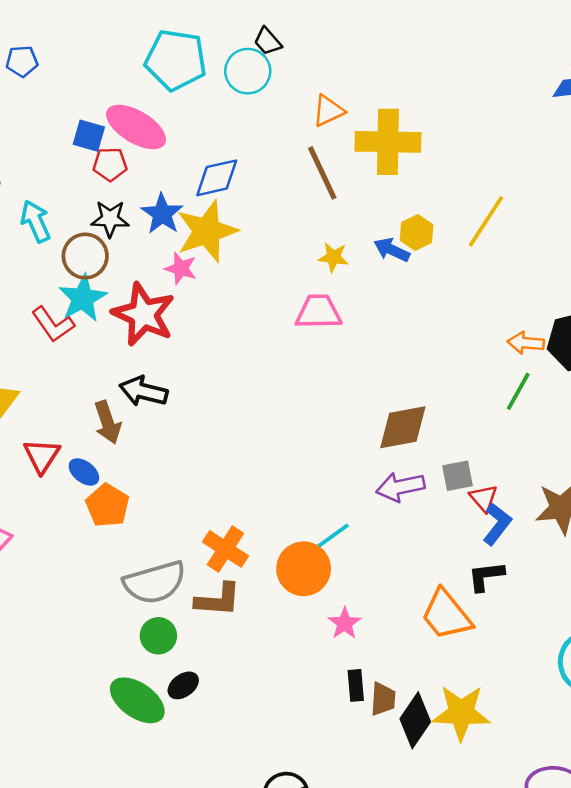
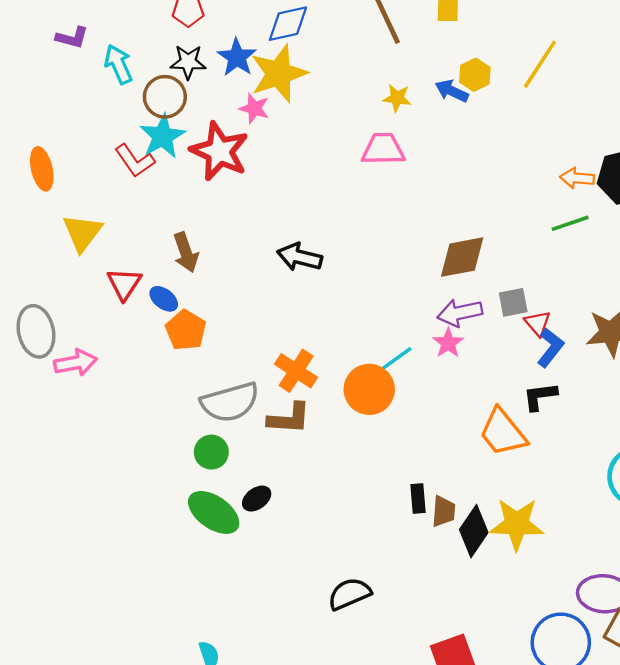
black arrow: (144, 391) -> (300, 257), moved
green line: (518, 391) -> (570, 223), turned 42
pink star: (345, 623) -> (448, 343), moved
green circle: (158, 636) -> (211, 452), moved

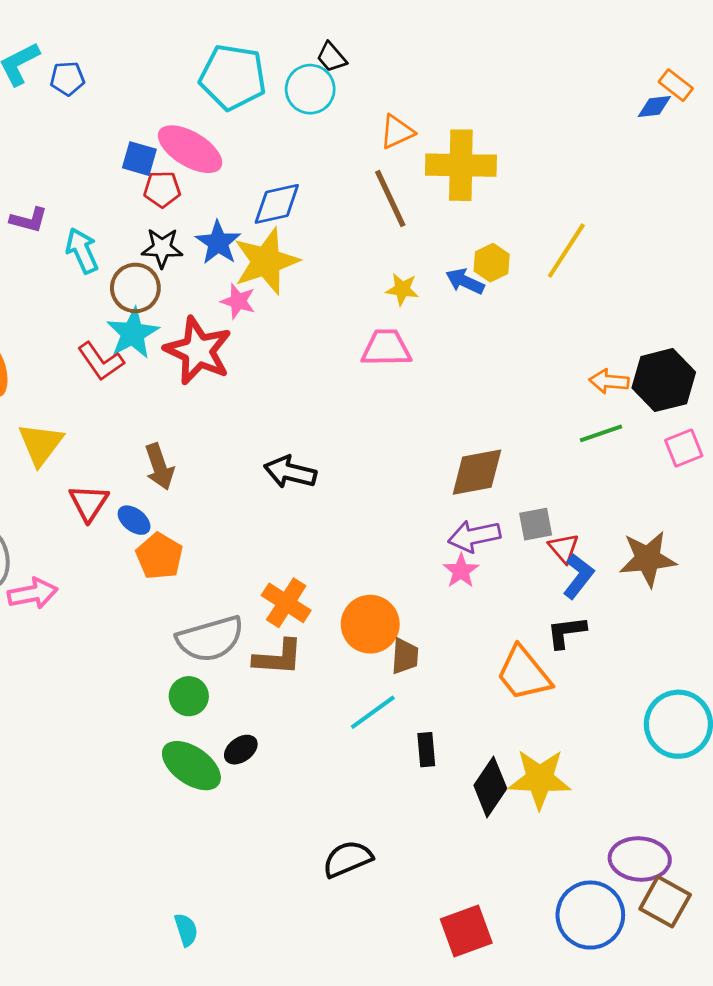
cyan line: (392, 362) -> (373, 712), moved
brown trapezoid: (444, 511) -> (405, 656), moved

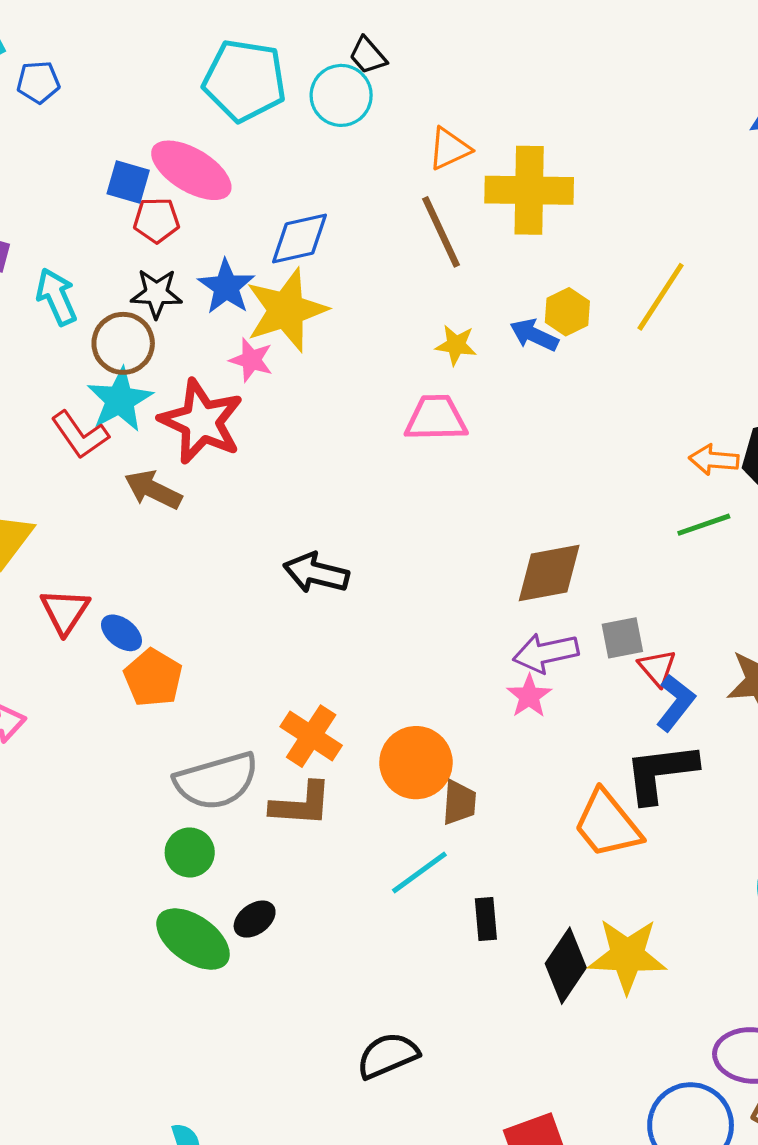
brown arrow: (159, 467) -> (153, 490), moved, turned 135
black L-shape: (566, 632) -> (661, 773), size x1.5

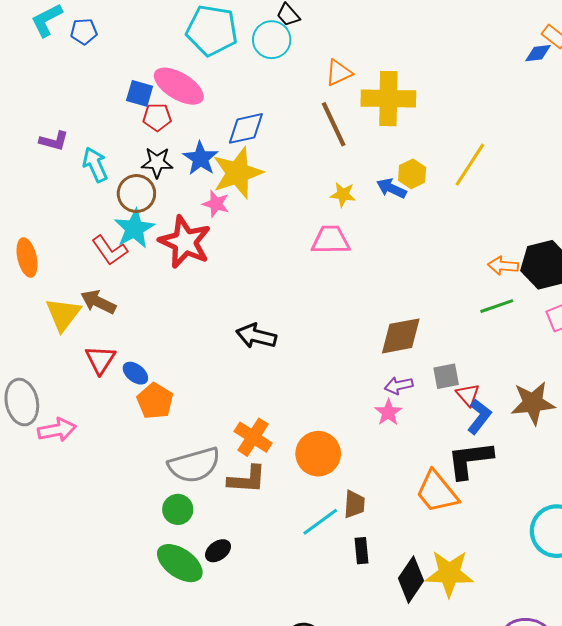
brown arrow: (153, 490) -> (98, 302), moved
purple arrow: (546, 653) -> (399, 386), size x0.7
brown trapezoid: (459, 803) -> (354, 504), moved

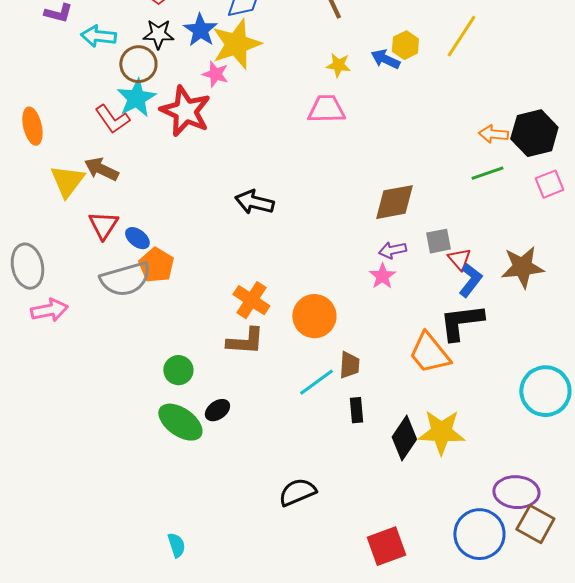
cyan arrow: (95, 165) -> (98, 36), turned -60
pink arrow: (57, 430) -> (49, 310), moved
gray semicircle: (194, 465) -> (125, 279), moved

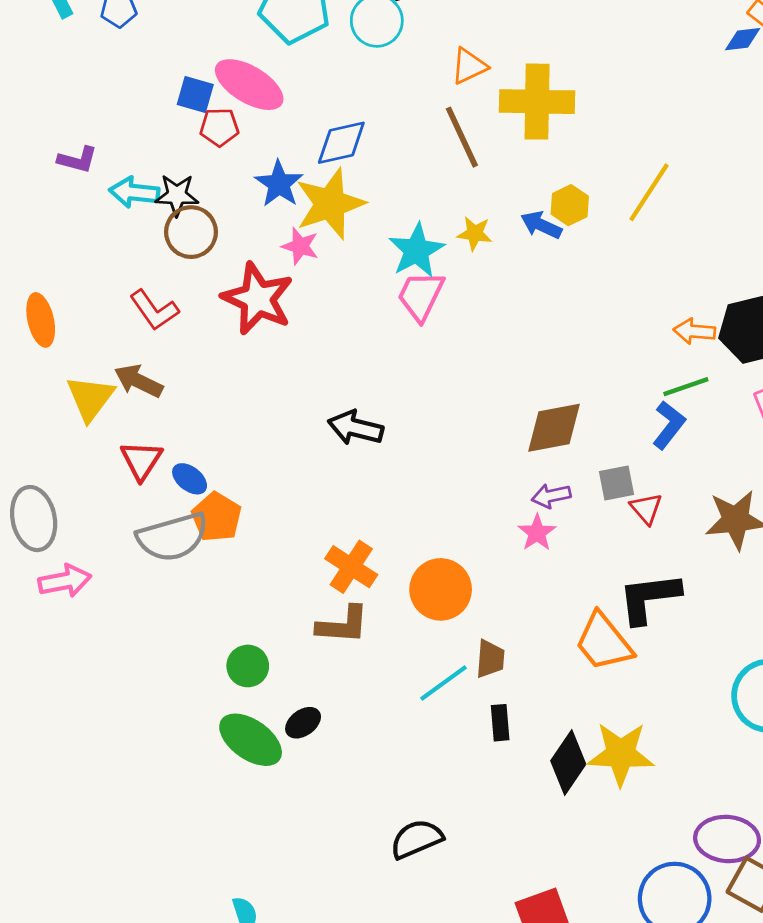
black star: (158, 34) -> (177, 195), moved
cyan star: (136, 98) -> (416, 250), moved
pink trapezoid: (326, 109) -> (421, 296), moved, turned -63
blue L-shape: (470, 280) -> (669, 425), moved

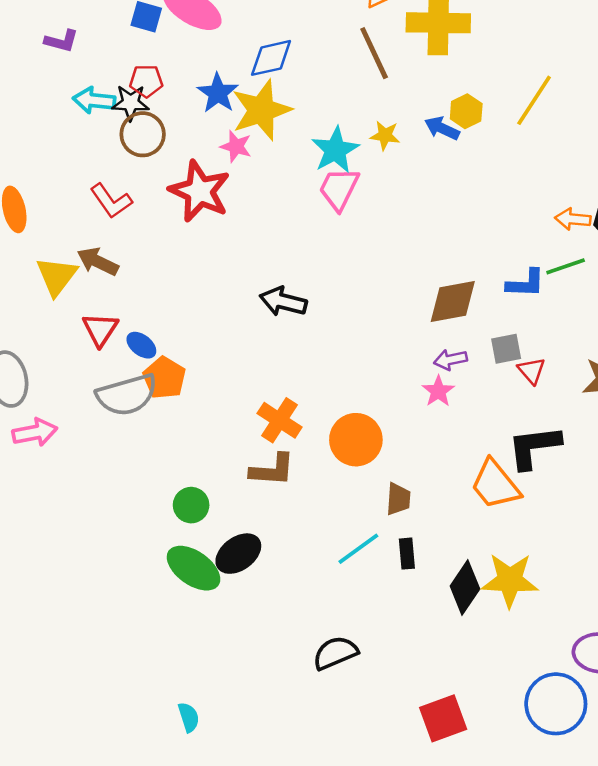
red pentagon: (219, 127) -> (146, 81), moved
purple L-shape: (78, 160) -> (61, 41), moved
blue L-shape: (669, 425) -> (526, 283), moved, turned 54
cyan line: (443, 683) -> (358, 549), moved
black ellipse: (303, 723) -> (238, 554), size x1.5

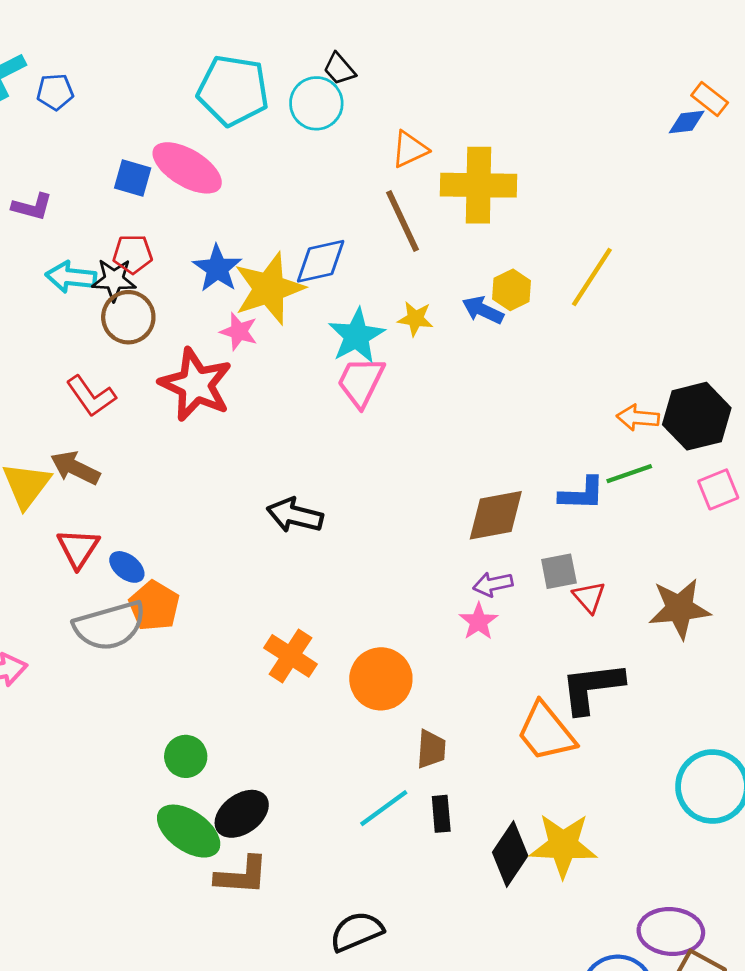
blue diamond: (271, 58) -> (321, 261), moved
brown L-shape: (272, 470) -> (242, 876), moved

